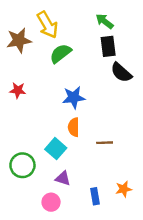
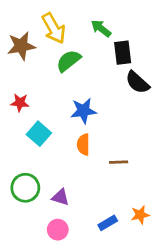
green arrow: (105, 21) -> (101, 28), moved
cyan square: (56, 149) -> (39, 134), moved
purple triangle: (63, 178) -> (60, 197), moved
blue rectangle: (95, 196) -> (108, 223), turned 70

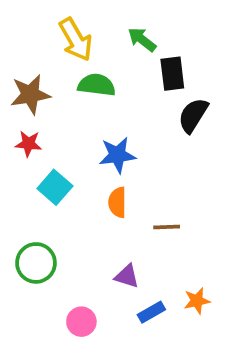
brown star: (21, 46) -> (30, 94), moved
green semicircle: (69, 61) -> (97, 85), turned 45
black semicircle: (137, 82) -> (193, 115), turned 80
purple triangle: (60, 197) -> (127, 276), moved

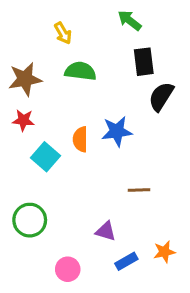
yellow arrow: (76, 40) -> (63, 33), size x0.6
green arrow: (142, 40) -> (130, 20), moved
blue star: (117, 155) -> (117, 131), moved
orange semicircle: (117, 202) -> (80, 139), moved

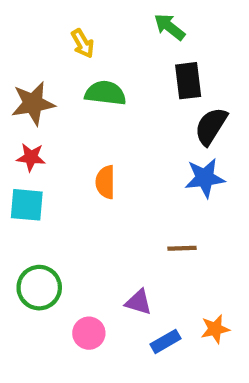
blue star: (117, 131) -> (205, 178), moved
cyan square: (46, 157) -> (27, 205), moved, turned -36
pink circle: (68, 269) -> (89, 333), moved

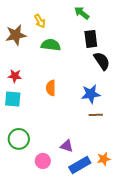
brown star: (33, 103) -> (16, 35), moved
black semicircle: (211, 126) -> (102, 61), turned 114
blue star: (205, 178) -> (91, 94), moved
brown line: (182, 248) -> (96, 115), moved
blue rectangle: (165, 341) -> (80, 165), size x1.5

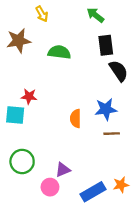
yellow arrow: (40, 21) -> (42, 14), moved
red star: (15, 76) -> (29, 96), moved
orange semicircle: (51, 88) -> (76, 118), moved
purple triangle: (67, 146) -> (63, 170), moved, turned -40

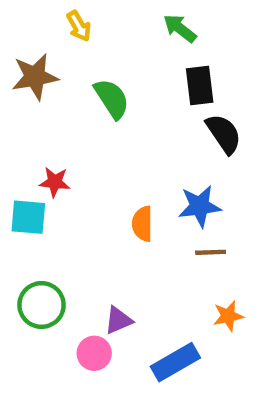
green semicircle: (59, 52) -> (112, 99), turned 50
orange star: (121, 185) -> (228, 316), moved

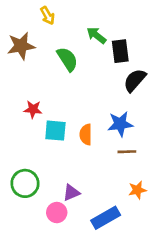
green arrow: (180, 28) -> (96, 35), moved
black semicircle: (224, 134) -> (135, 80), turned -105
cyan square: (28, 217) -> (55, 131), moved

